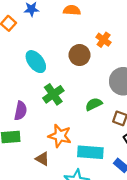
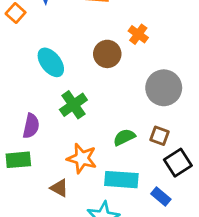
green semicircle: (94, 104) -> (124, 137), moved

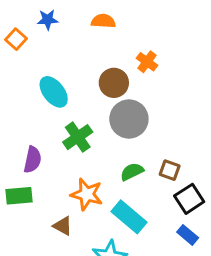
gray circle: (164, 88) -> (129, 119), moved
cyan rectangle: (121, 180) -> (129, 217), turned 36
blue rectangle: (161, 196) -> (188, 235), moved

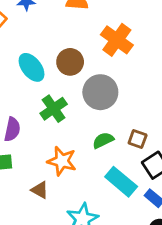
orange cross: (147, 62) -> (117, 40), size x1.6
brown circle: (114, 83) -> (70, 62), moved
cyan rectangle: (129, 217) -> (121, 182), moved

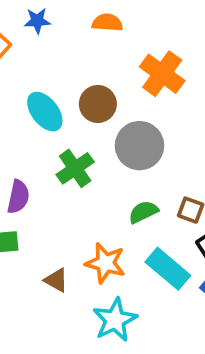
orange star: (62, 161) -> (105, 263), moved

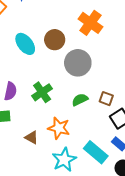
green cross: (75, 168) -> (42, 92), moved
cyan rectangle: (168, 269) -> (96, 152), moved

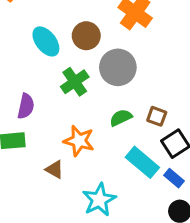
green cross: (42, 92) -> (75, 82), moved
orange star: (59, 128) -> (79, 141), moved
cyan rectangle: (96, 152) -> (142, 162), moved

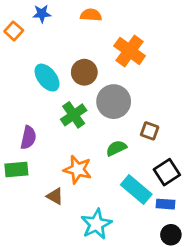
brown square: (157, 116) -> (150, 131), moved
blue rectangle: (174, 178) -> (166, 204), turned -36

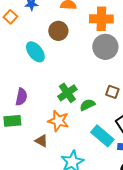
orange cross: (130, 51) -> (101, 19), moved, turned -35
brown circle: (84, 72) -> (58, 31), moved
gray circle: (114, 102) -> (105, 47), moved
green cross: (74, 115) -> (67, 93), moved

